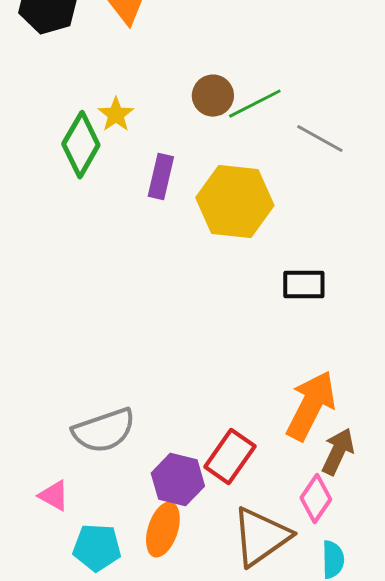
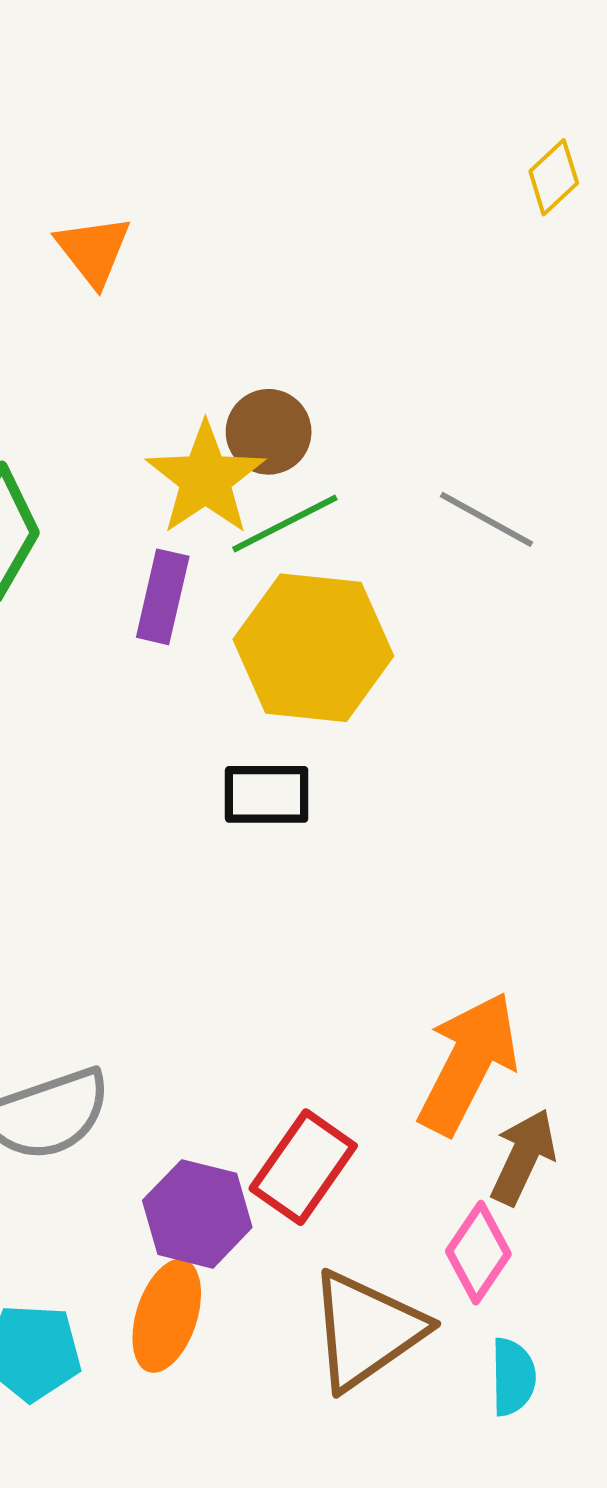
green line: (255, 104) -> (285, 523), moved
yellow star: (116, 115) -> (205, 479), moved, size x1.6
black rectangle: (304, 285) -> (267, 794), moved

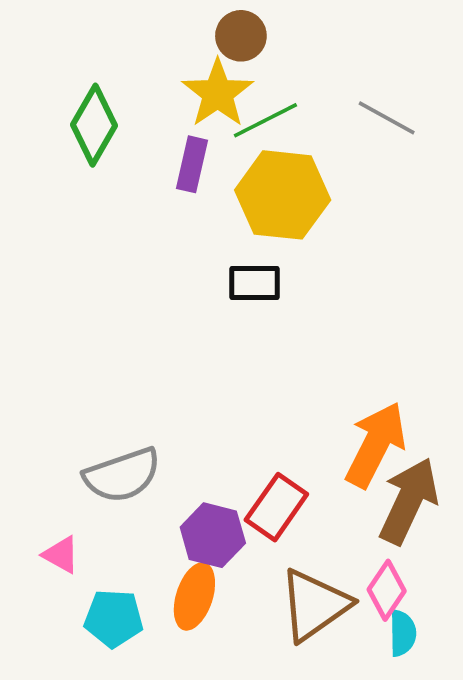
brown circle: (269, 432) -> (241, 36), moved
brown arrow: (523, 1157) -> (409, 501), size x1.5
pink diamond: (478, 1253) -> (387, 590), moved

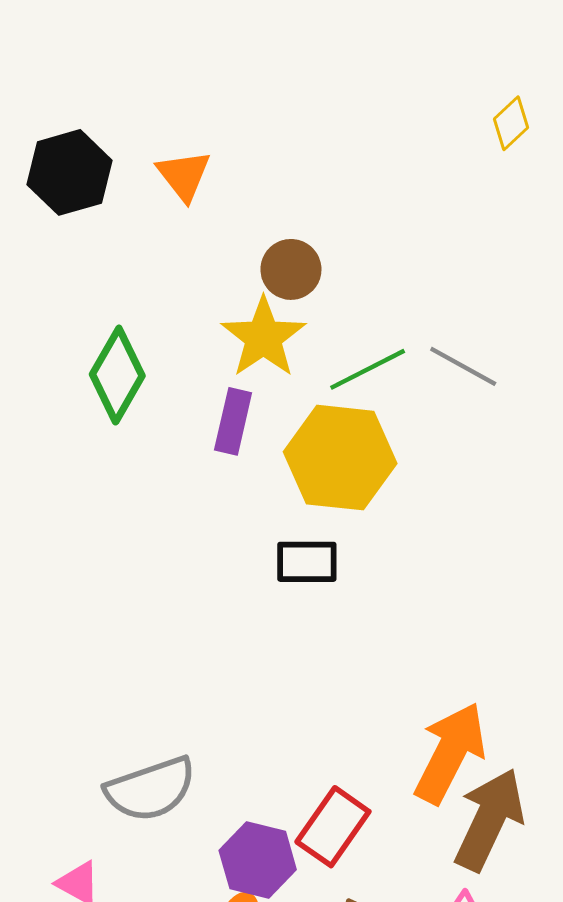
green line: (265, 120) -> (368, 369), moved

